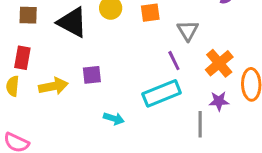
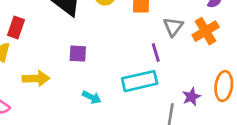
orange cross: (219, 63) -> (206, 31), moved
yellow arrow: (53, 86) -> (36, 78), moved
purple star: (219, 101) -> (191, 97), turned -30

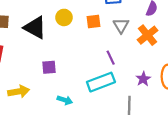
gray triangle: (173, 27) -> (121, 26), moved
purple star: (191, 97) -> (143, 79), moved

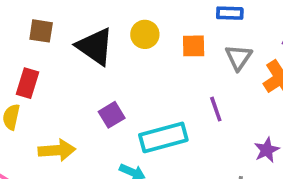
purple square: (49, 67) -> (112, 115), turned -32
cyan rectangle: (101, 82) -> (163, 137), moved

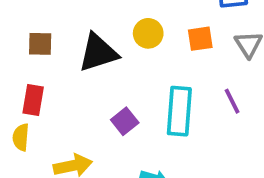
black triangle: (95, 46) -> (98, 53), turned -45
cyan rectangle: (163, 137) -> (179, 111), moved, turned -63

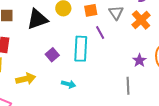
purple line: (232, 101) -> (100, 32), moved

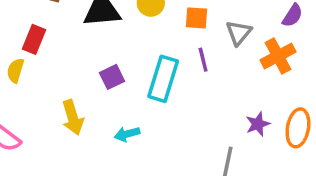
yellow arrow: (26, 79) -> (73, 117), moved, turned 72
cyan arrow: (69, 84) -> (127, 134), turned 136

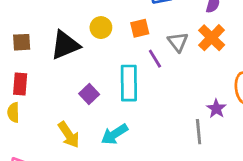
gray triangle: (239, 33) -> (178, 42), moved
purple star: (258, 124) -> (216, 109), moved
cyan arrow: (127, 134) -> (114, 134), size x1.4

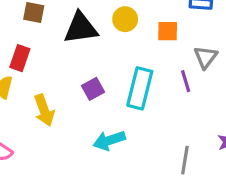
purple line: (155, 59) -> (186, 81), moved
gray line: (199, 132) -> (185, 160), moved
yellow arrow: (69, 135) -> (44, 110), moved

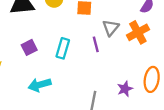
cyan rectangle: (140, 88) -> (63, 48), size x0.7

